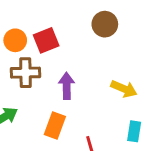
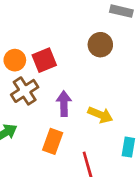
brown cross: (26, 73) -> (25, 91), turned -32
yellow arrow: (124, 89) -> (100, 115), moved

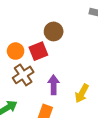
brown circle: (100, 45) -> (54, 31), moved
yellow arrow: (100, 115) -> (82, 93), turned 96

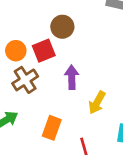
purple arrow: (54, 85) -> (72, 77), moved

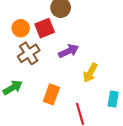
purple arrow: (72, 77) -> (69, 51), turned 66

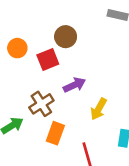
orange circle: (21, 28) -> (17, 48), moved
brown cross: (29, 53) -> (41, 104), moved

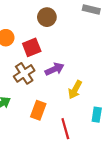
brown circle: (66, 37) -> (47, 17), moved
brown cross: (41, 104) -> (24, 73), moved

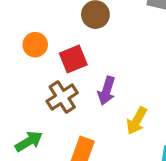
purple arrow: (54, 69) -> (107, 91), turned 132

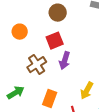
red square: (73, 59) -> (55, 41), moved
yellow arrow: (137, 121) -> (87, 91), moved

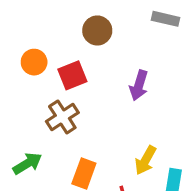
red square: (55, 41) -> (72, 75), moved
purple arrow: (65, 61) -> (139, 85), moved

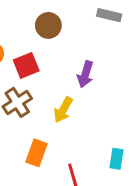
yellow arrow: (146, 160) -> (63, 110), moved

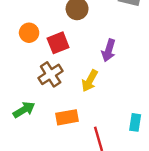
orange rectangle: (37, 153) -> (67, 117), turned 60

